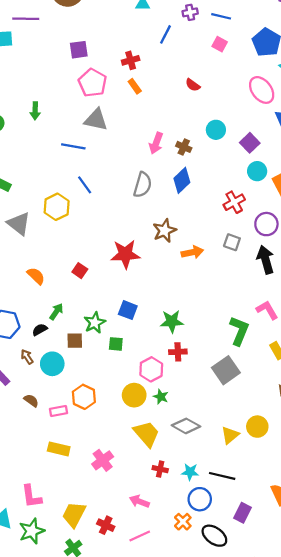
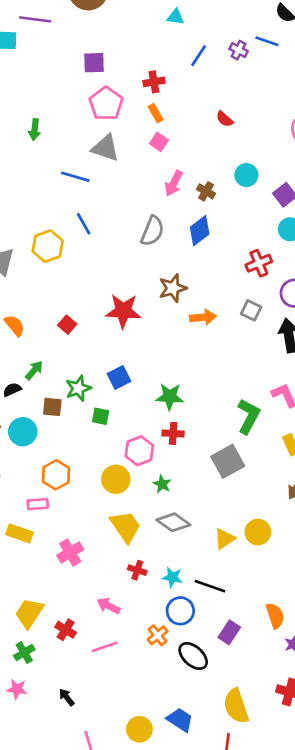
purple cross: (190, 12) -> (239, 50), moved, turned 32
pink square: (220, 44) -> (159, 142), moved
blue square: (128, 310) -> (119, 378), turned 36
green star: (161, 397) -> (162, 484), moved
pink rectangle: (59, 411) -> (38, 504), moved

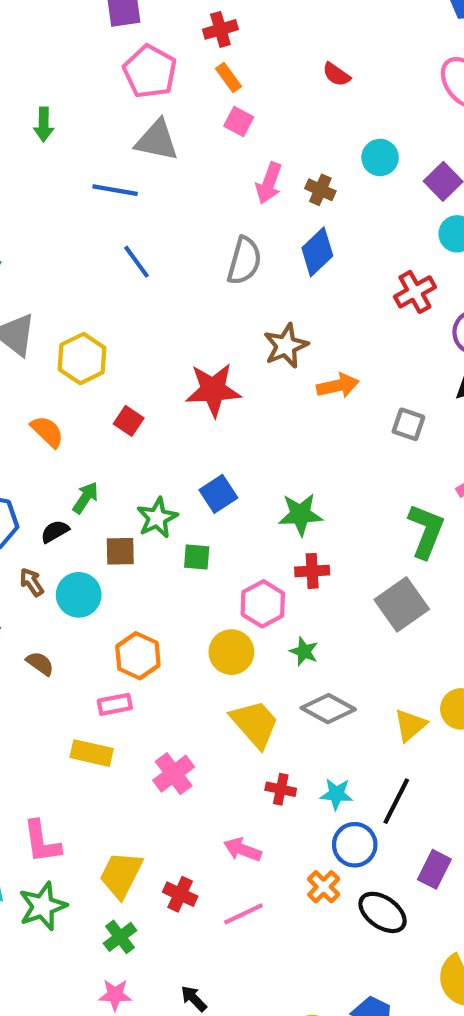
yellow hexagon: (48, 246) -> (82, 359), moved
gray square: (251, 310) -> (408, 424), moved
black line: (210, 586) -> (396, 801), turned -76

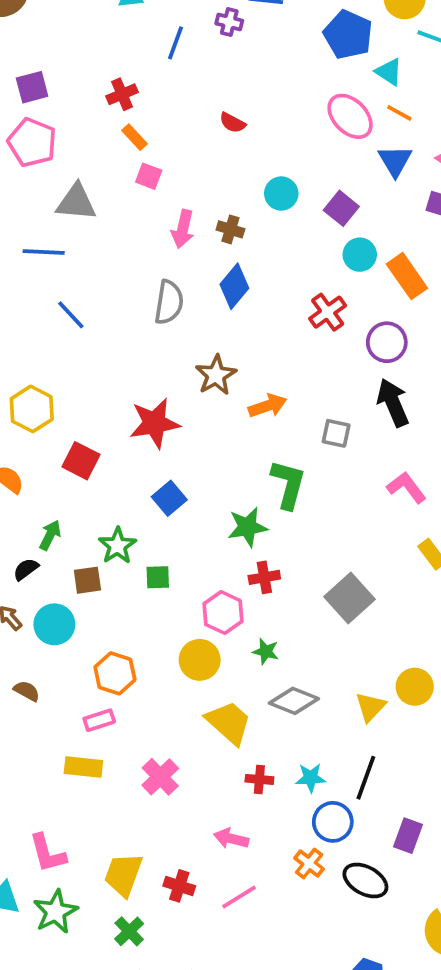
pink pentagon: (150, 72) -> (32, 142), moved
red square: (129, 421) -> (81, 461), size x1.4
blue square: (218, 494) -> (169, 498), moved
green L-shape: (426, 531) -> (288, 484), moved

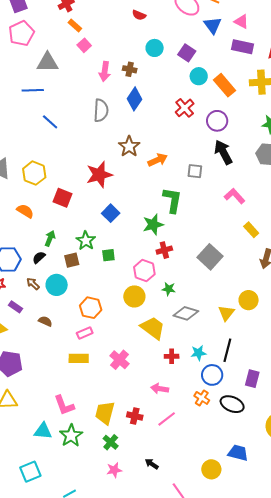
red semicircle: (232, 123) -> (139, 15), moved
pink pentagon: (32, 142) -> (21, 33), turned 30
pink square: (149, 176) -> (84, 45), turned 32

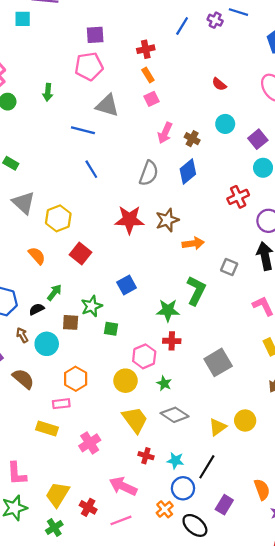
red star: (99, 175) -> (129, 220), moved
brown semicircle: (45, 321) -> (23, 379), size x1.5
pink arrow: (160, 389) -> (123, 486), size x1.4

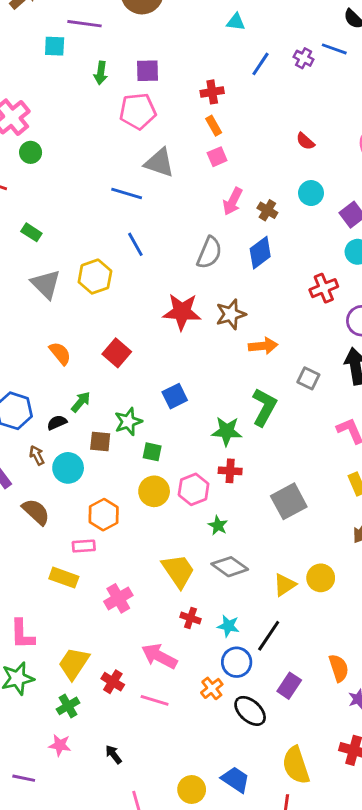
green arrow: (48, 92) -> (101, 73), moved
yellow hexagon: (58, 218) -> (95, 277), moved
yellow circle: (125, 381) -> (154, 491), moved
pink line: (121, 520) -> (155, 700), turned 35

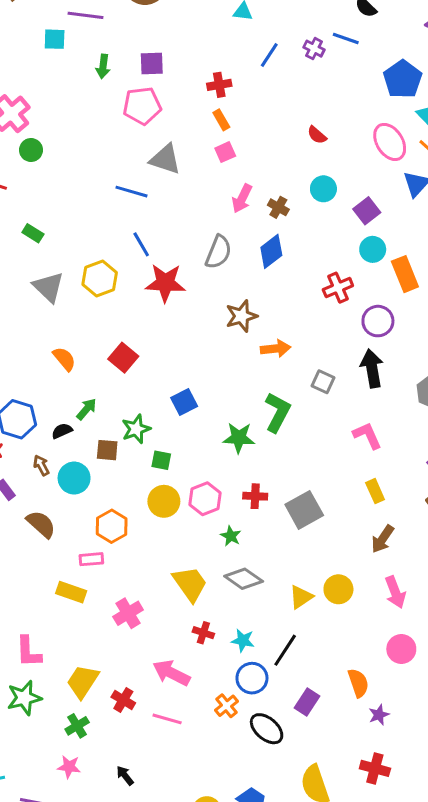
red star: (182, 312) -> (165, 283), moved
red cross: (230, 471) -> (255, 496), moved

